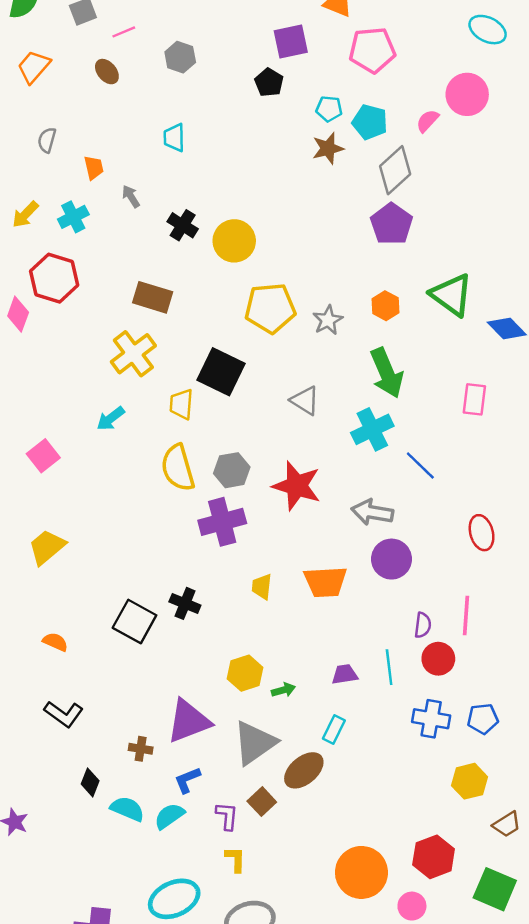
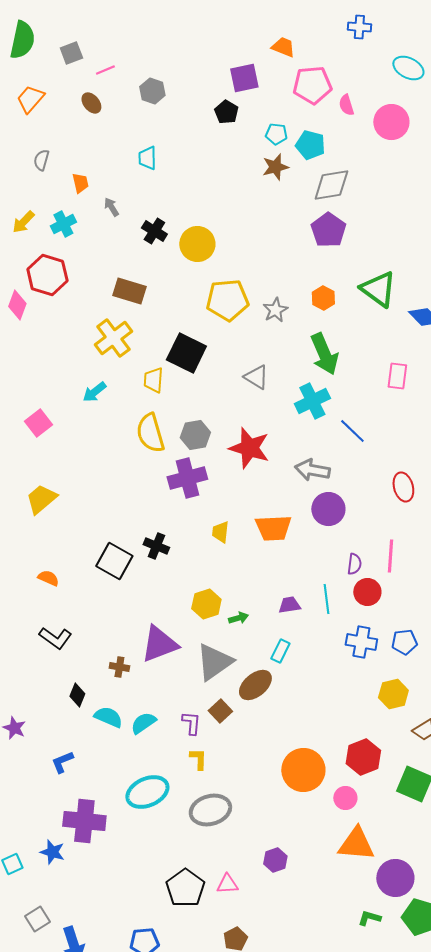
pink semicircle: (428, 121) -> (346, 105), moved, turned -60
gray diamond: (395, 170) -> (331, 185), turned 33
blue L-shape: (187, 780) -> (62, 762), moved

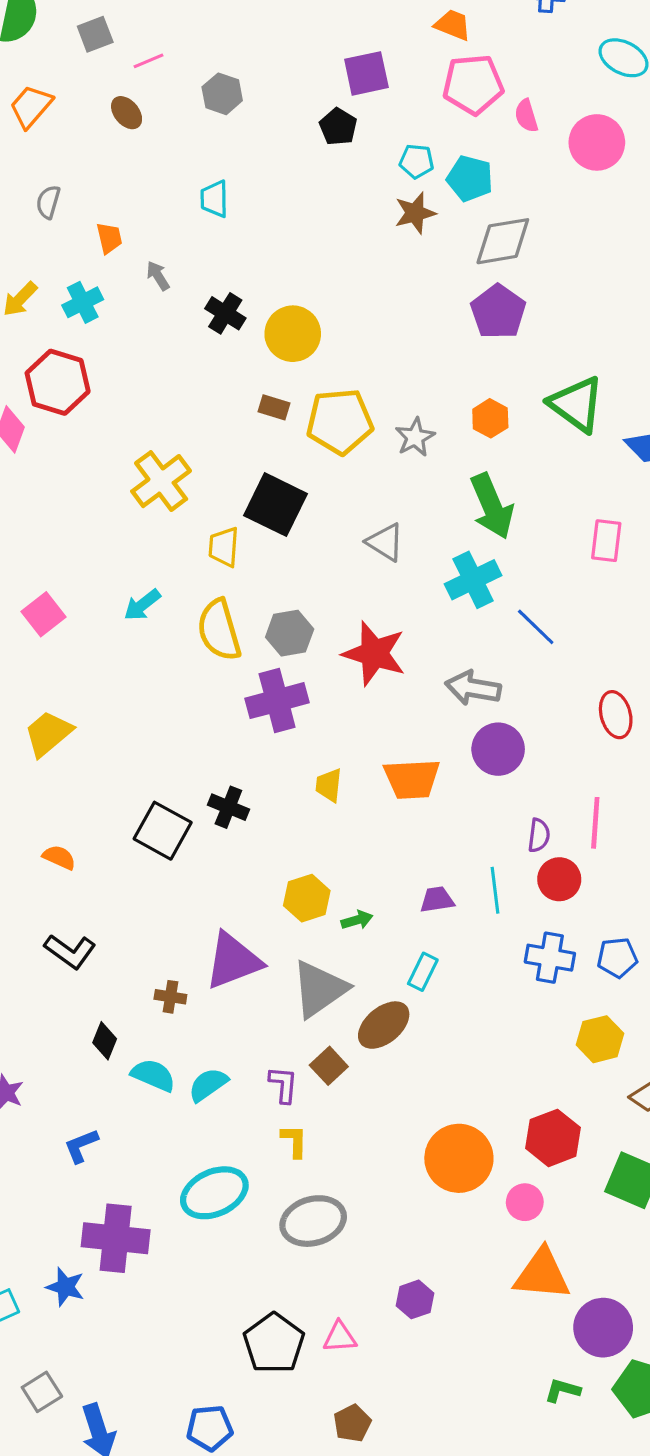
orange trapezoid: (283, 47) -> (453, 25), moved
brown rectangle: (129, 291) -> (274, 407), moved, size x0.6
cyan arrow: (94, 392) -> (142, 605), moved

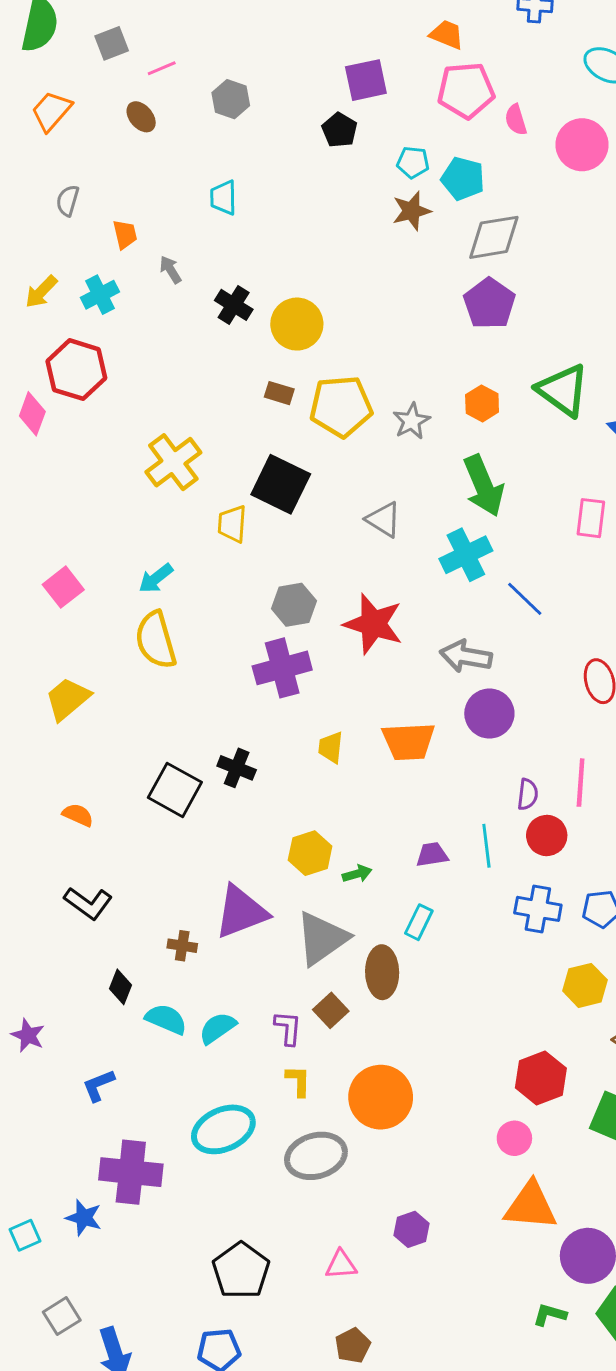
yellow semicircle: (219, 630) -> (156, 640), moved
brown ellipse: (384, 1025) -> (382, 972), turned -51
orange circle: (459, 1158) -> (381, 1097), moved
black pentagon: (274, 1343) -> (241, 1271), moved

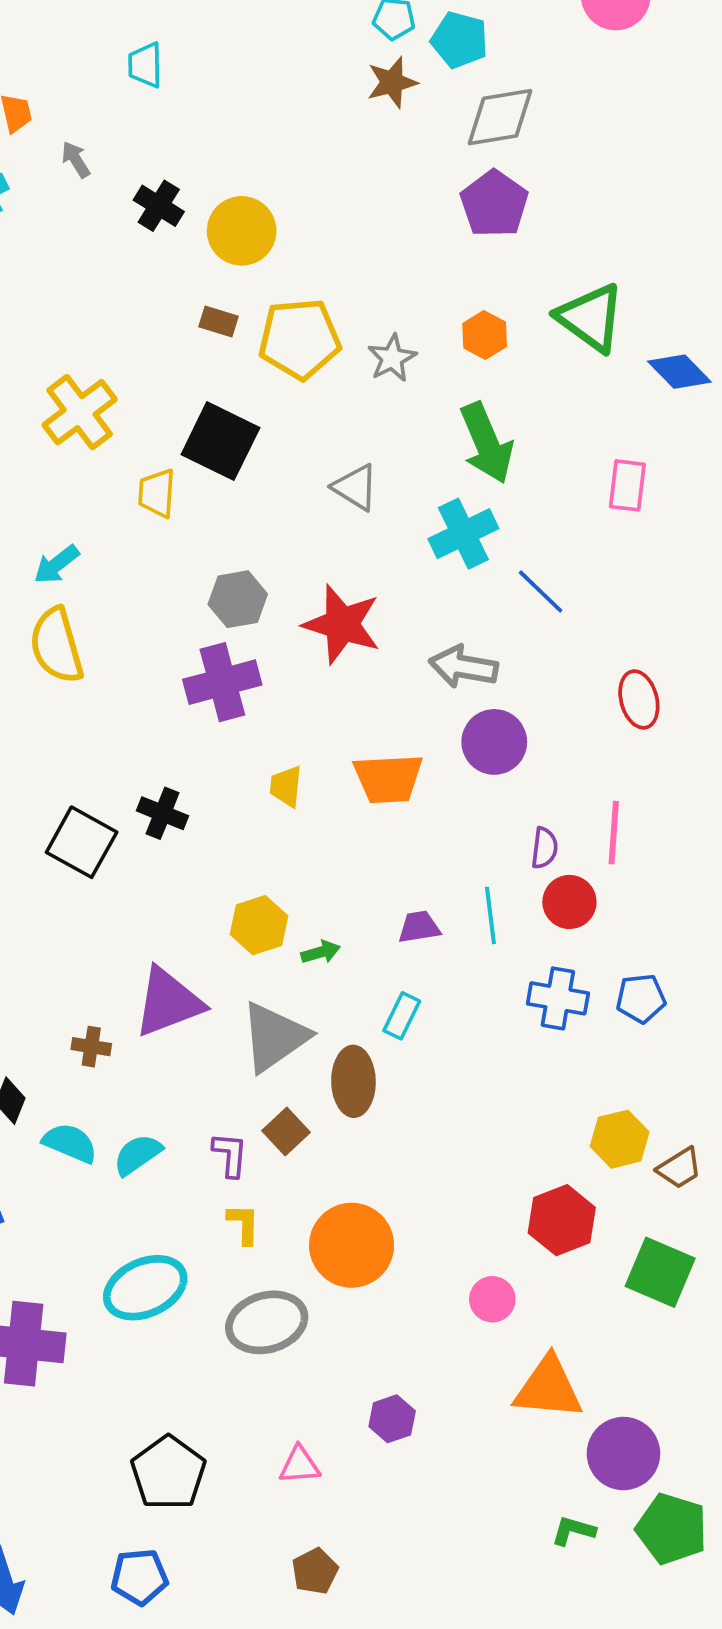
yellow hexagon: (585, 985) -> (620, 1139), moved
pink circle: (514, 1138) -> (492, 1299), moved

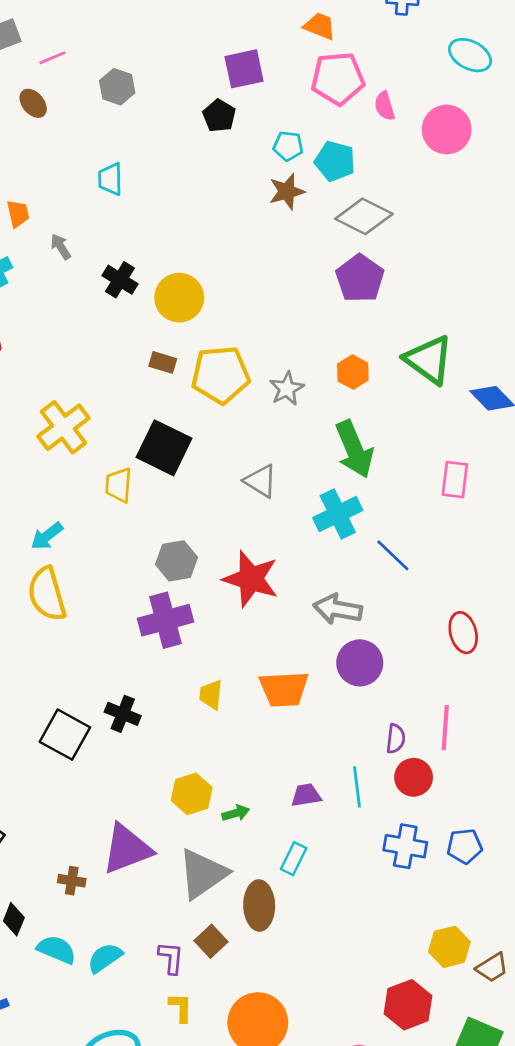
gray diamond: (500, 117) -> (364, 216), turned 36

